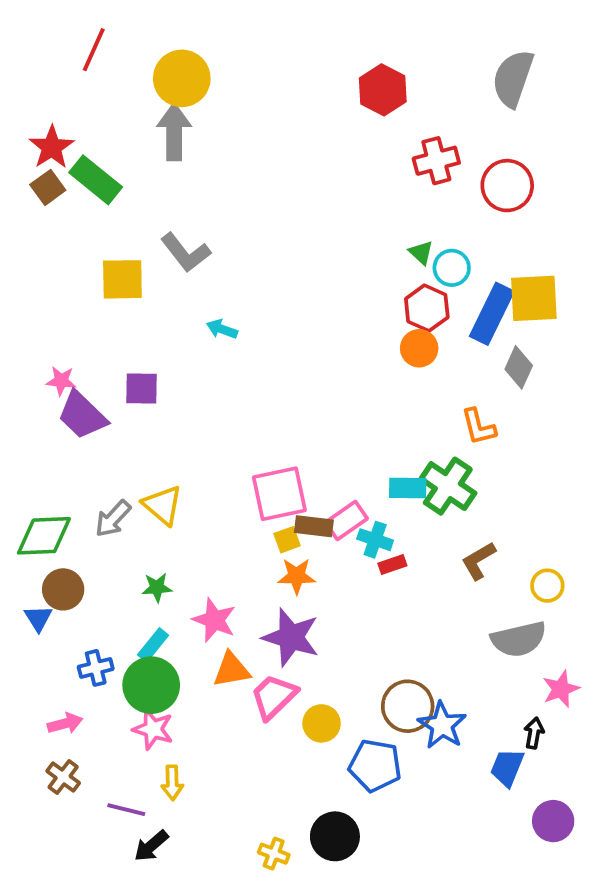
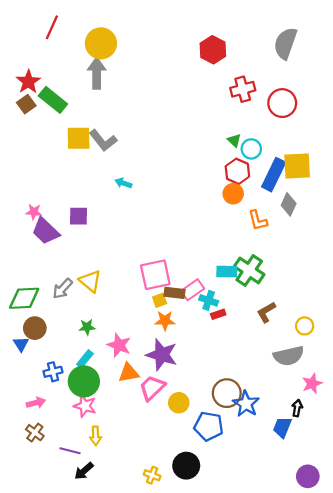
yellow square: (122, 279) -> (79, 138), moved
orange L-shape: (478, 427) -> (258, 220), moved
purple circle: (553, 821) -> (308, 476), moved

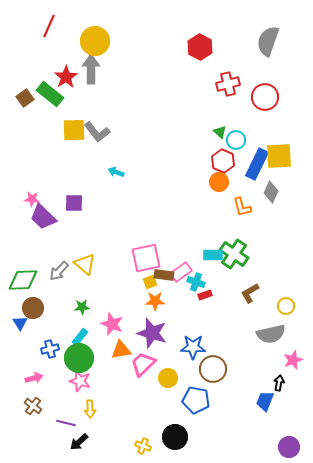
red star: (28, 82) -> (66, 77), moved
blue star: (246, 404) -> (193, 347), moved, turned -30

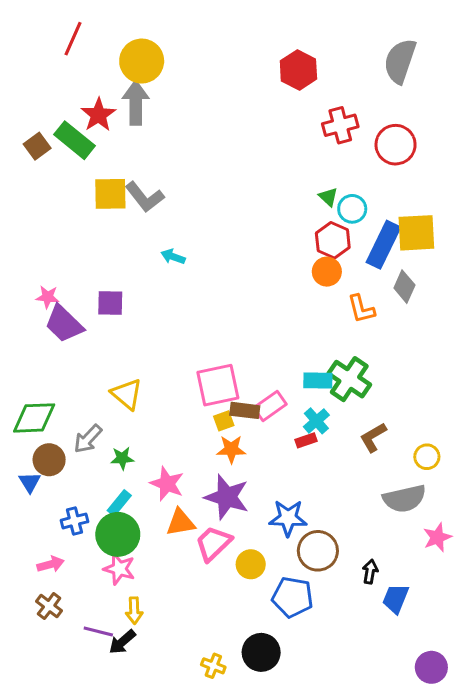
gray arrow: (59, 271) -> (88, 439), moved
cyan cross: (196, 282) -> (316, 421), moved, turned 30
black arrow: (279, 383) -> (370, 572), moved
black arrow: (79, 442) -> (122, 642), moved

